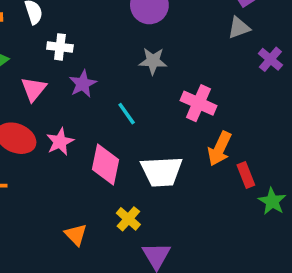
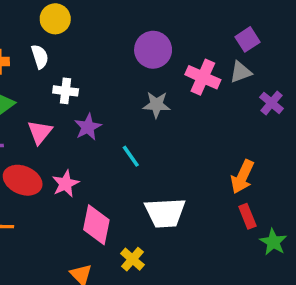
pink cross: (199, 103) -> (203, 77), moved
orange arrow: (220, 149) -> (242, 177), moved
pink diamond: (106, 164) -> (96, 225), moved

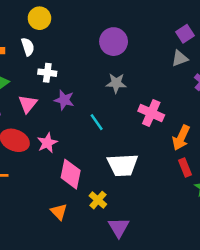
pink cross: (203, 77) -> (151, 113), moved
purple star: (88, 127) -> (64, 100), turned -30

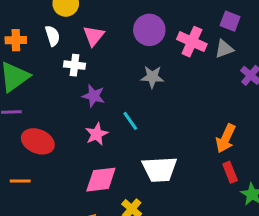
purple square: (185, 34) -> (230, 21), turned -36
pink triangle: (28, 104) -> (94, 36), moved
pink cross: (151, 113) -> (192, 42), moved
pink star: (47, 143) -> (97, 134), moved
pink diamond: (71, 174) -> (101, 180), turned 72

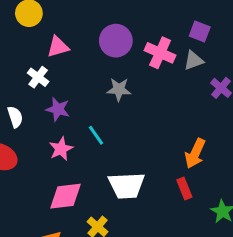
white semicircle: (53, 36) -> (15, 117), moved
pink triangle: (94, 36) -> (58, 47), turned 35
white cross: (75, 65) -> (38, 77), turned 30
red rectangle: (230, 172) -> (184, 189), moved

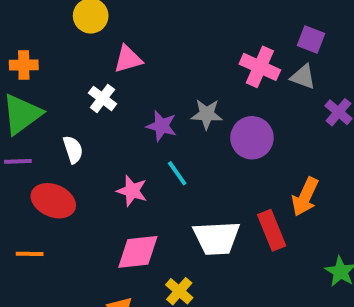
purple circle: (116, 41) -> (252, 138), moved
gray triangle: (194, 60) -> (303, 77), turned 40
purple star: (58, 109) -> (161, 126), moved
pink star: (61, 149) -> (132, 191), turned -30
red rectangle: (184, 189) -> (272, 230), moved, size x1.4

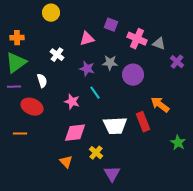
purple square: (311, 39) -> (111, 25), moved
pink triangle: (128, 59) -> (87, 39), moved
orange arrow: (305, 197) -> (160, 105), turned 102

